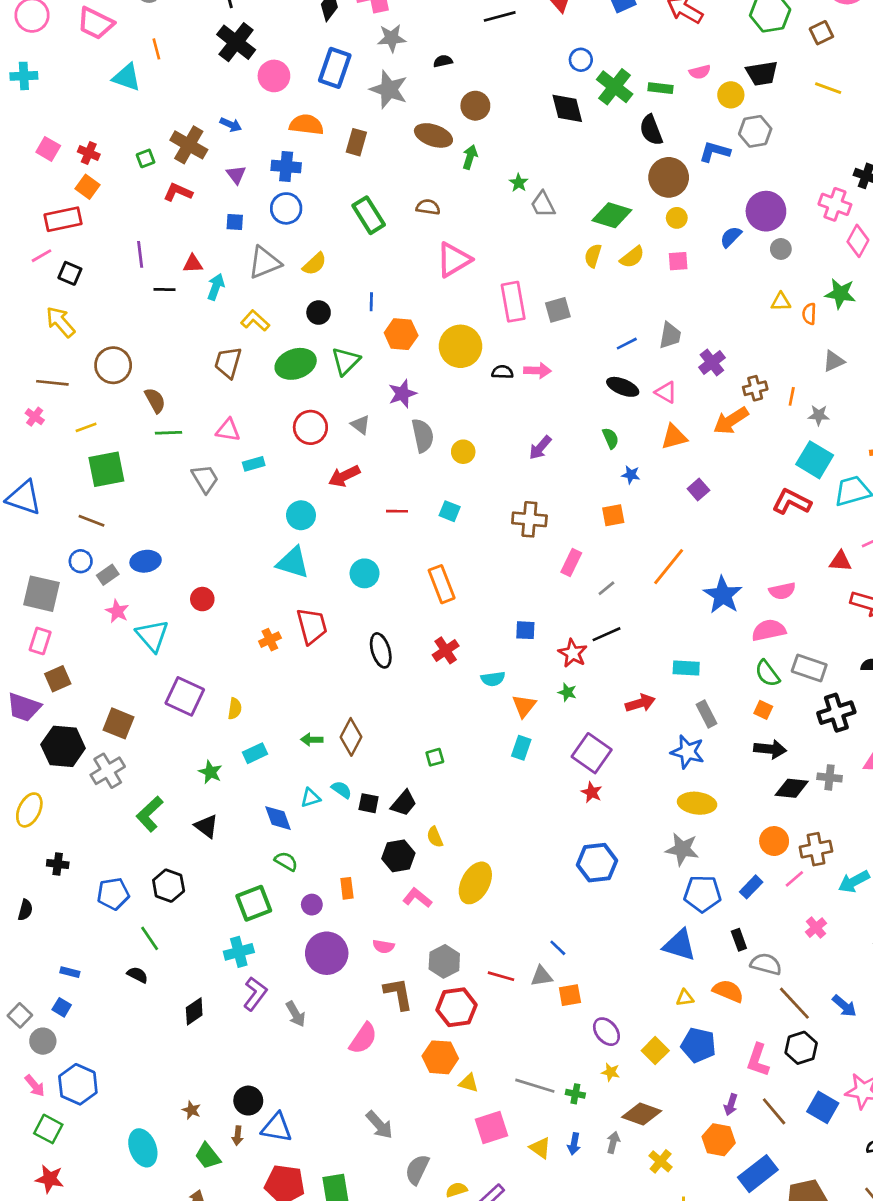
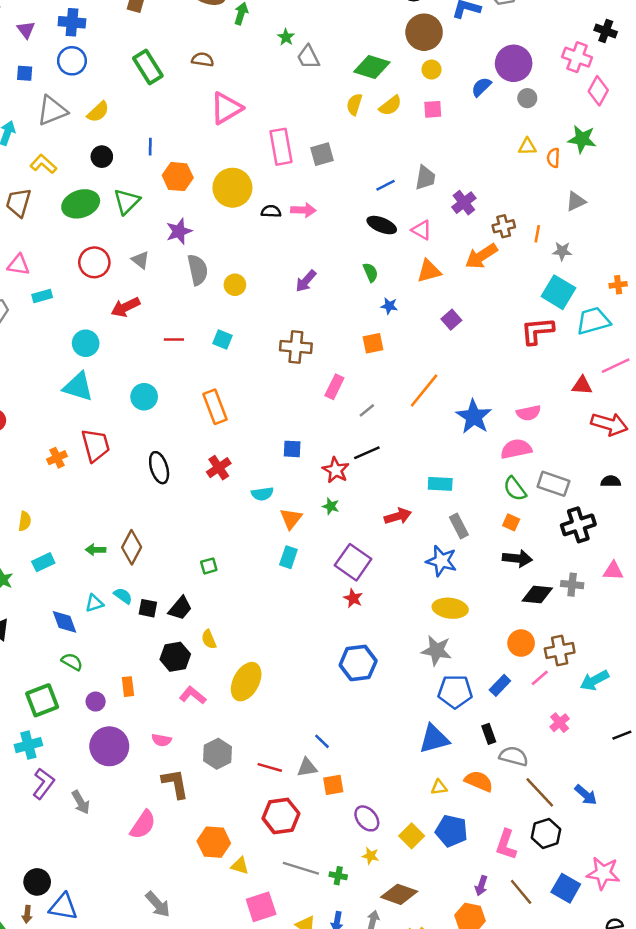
red L-shape: (792, 502) -> (537, 331), turned -32
blue triangle: (679, 945) -> (434, 739), turned -32
red hexagon: (456, 1007) -> (281, 816), moved

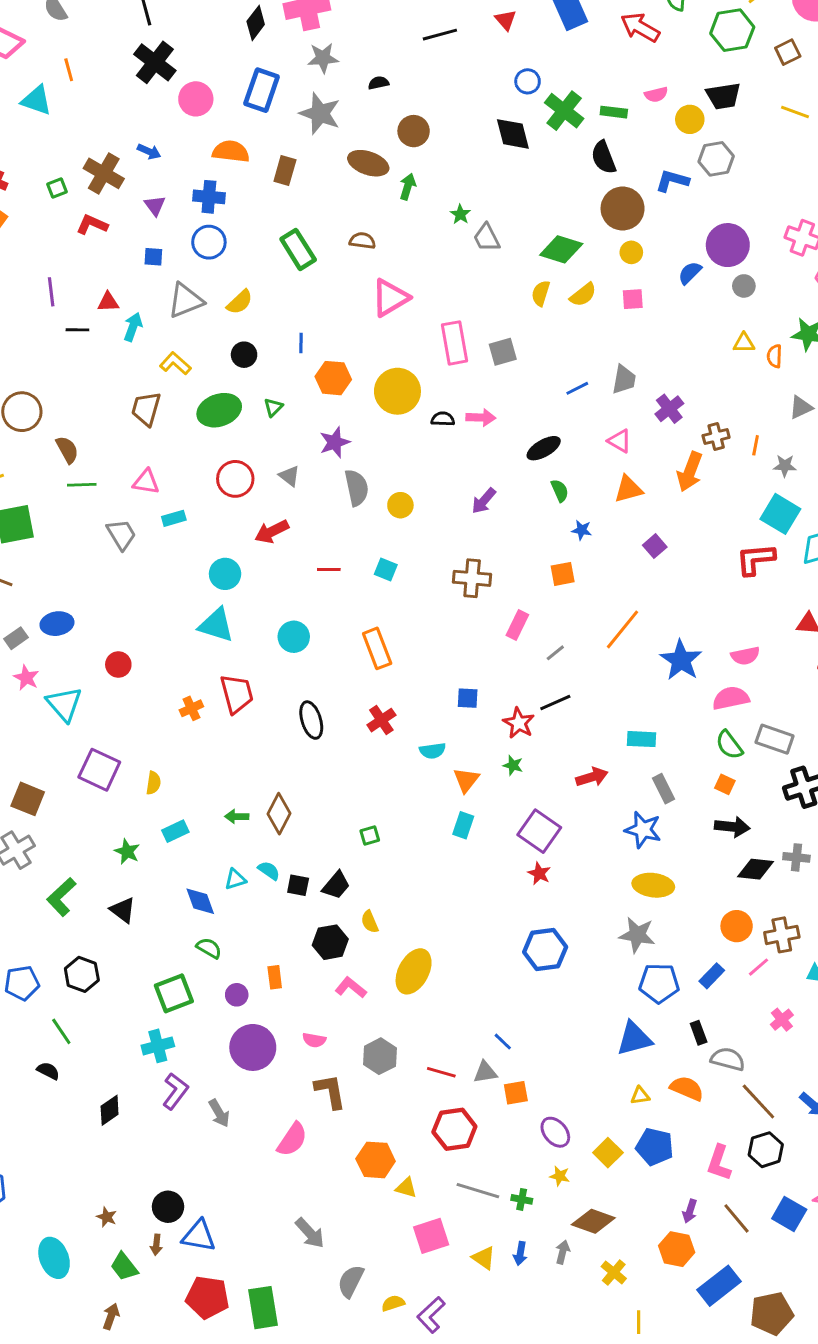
green triangle: (127, 201) -> (273, 407), size x0.6
black ellipse: (382, 225) -> (544, 448), moved, turned -52
orange arrow: (481, 256) -> (690, 472), turned -36

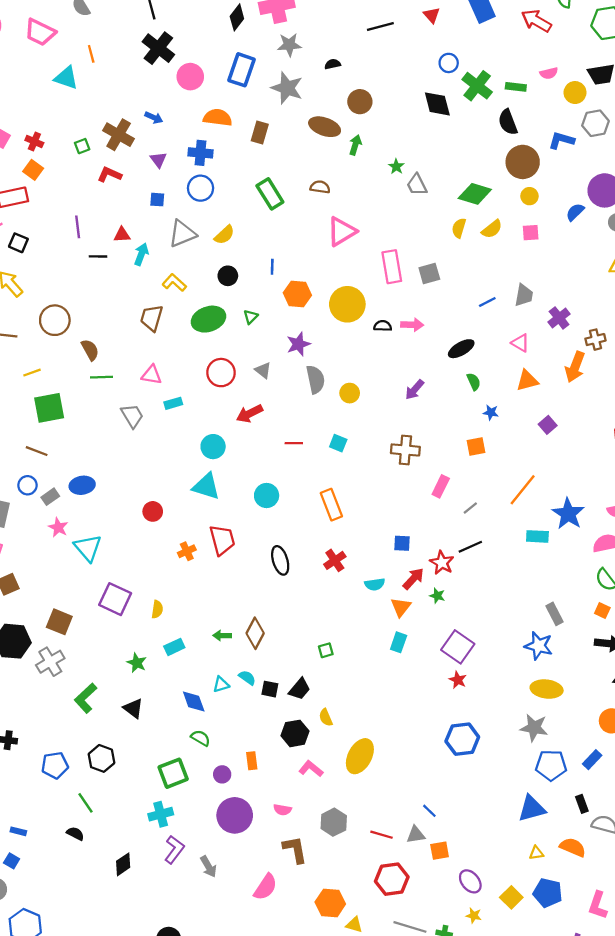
red circle: (118, 665) -> (153, 511), moved
cyan rectangle: (642, 739) -> (537, 536), moved
red arrow: (592, 777) -> (413, 579), moved, turned -30

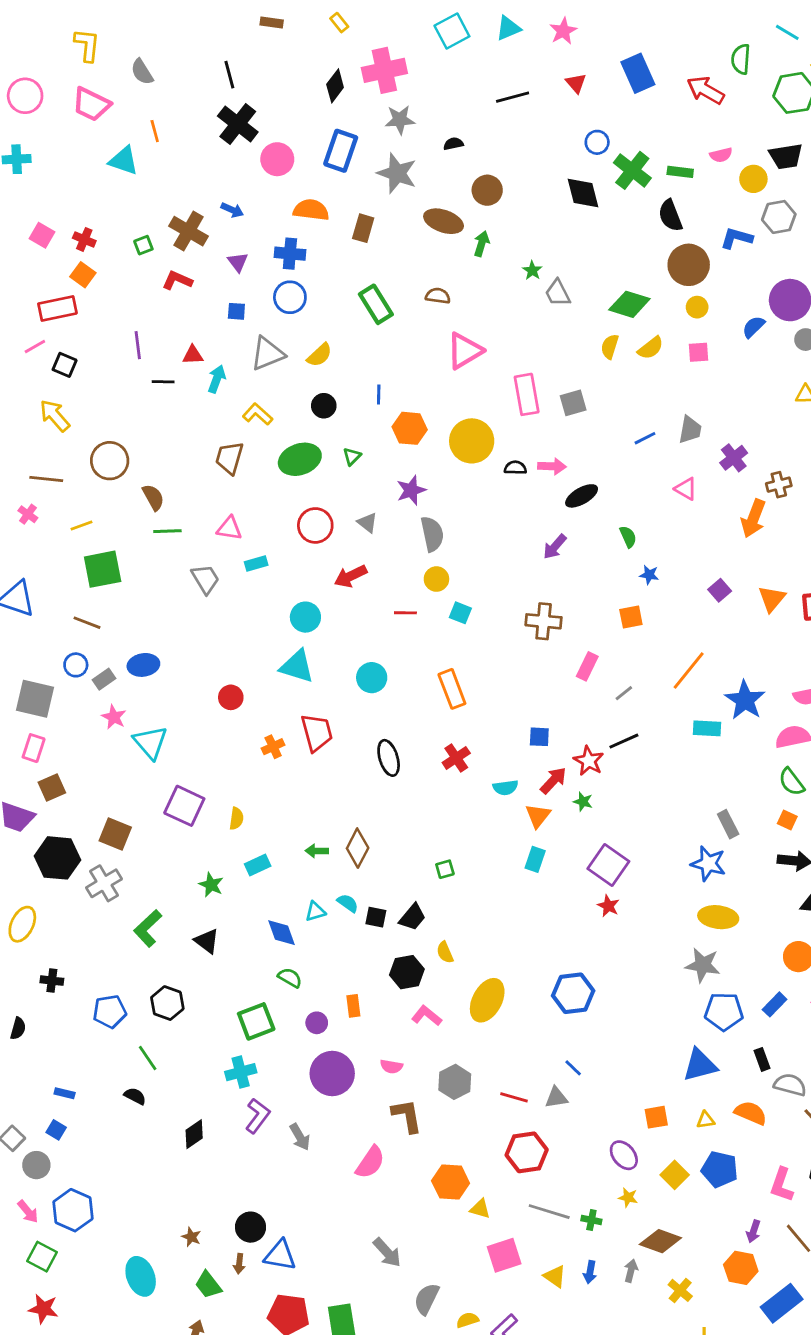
black ellipse: (461, 349) -> (582, 496), moved
orange triangle: (527, 381) -> (772, 599), moved, turned -35
yellow circle: (350, 393) -> (436, 579), moved
blue hexagon: (462, 739) -> (573, 993), moved
orange square: (440, 851) -> (656, 1117), moved

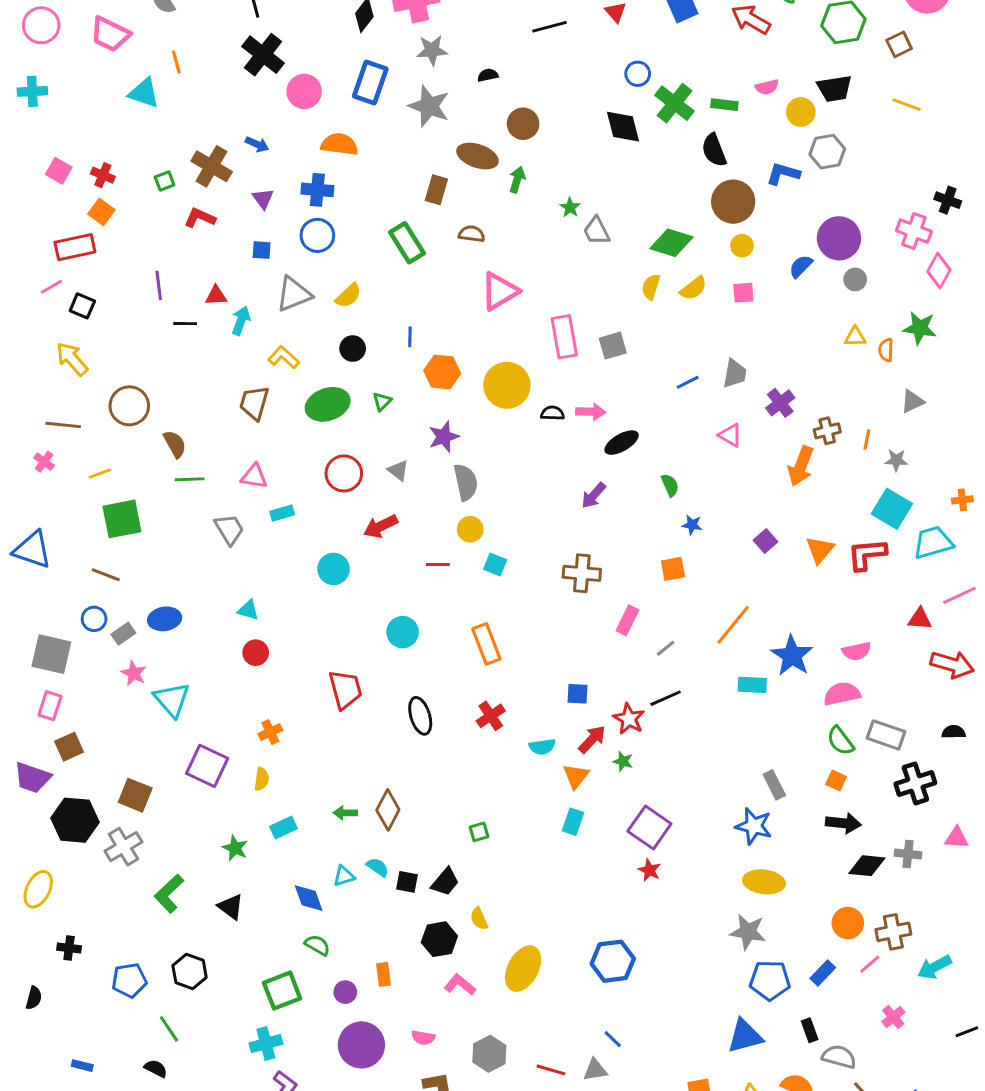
brown rectangle: (363, 228) -> (436, 190), moved
cyan triangle: (297, 666) -> (248, 610), moved, size x0.6
orange cross: (273, 747) -> (270, 732), moved

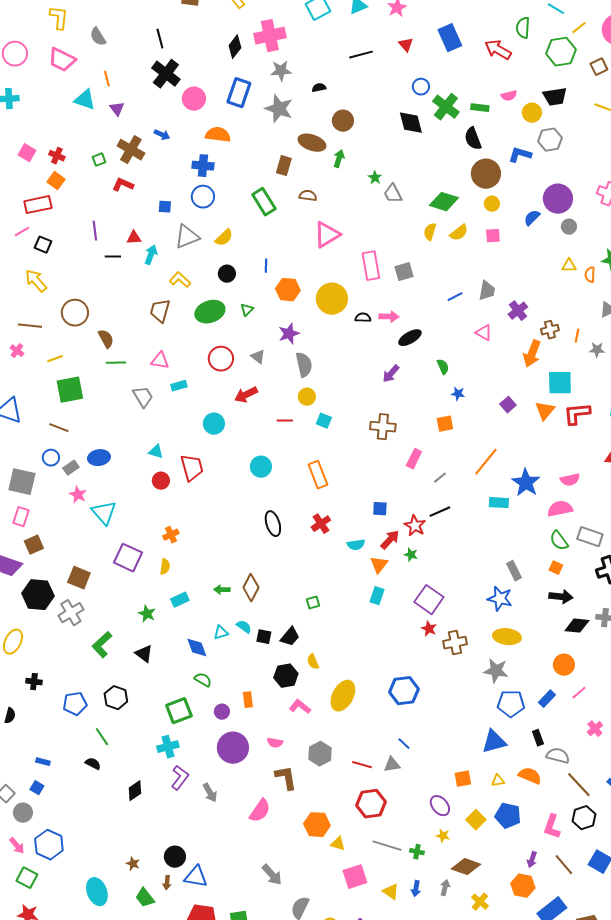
purple triangle: (263, 199) -> (117, 109), moved
cyan square: (892, 509) -> (560, 383), moved, turned -32
red trapezoid: (345, 689) -> (192, 468), moved
brown cross: (893, 932) -> (455, 643), moved

